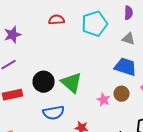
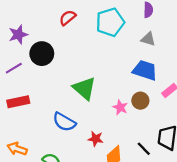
red semicircle: (56, 20) -> (68, 18), turned -35
black circle: (44, 82) -> (42, 54), moved
blue semicircle: (54, 113) -> (64, 122), turned 40

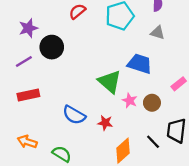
blue trapezoid: (145, 70) -> (140, 64), moved
green triangle: (84, 88) -> (110, 82), moved
brown circle: (140, 101) -> (152, 103), moved
red star: (96, 139) -> (105, 123), moved

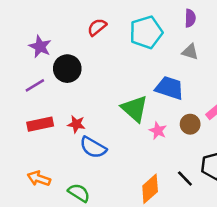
purple star: (28, 28) -> (40, 47), turned -30
brown circle: (152, 103) -> (190, 124), moved
red star: (105, 123) -> (76, 124), moved

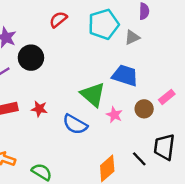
gray triangle: (190, 52) -> (132, 37), moved, turned -42
blue semicircle: (93, 147) -> (75, 124), moved

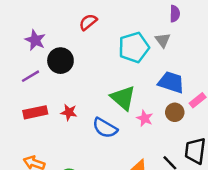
cyan pentagon: (104, 24) -> (134, 47), moved
gray triangle: (132, 37) -> (163, 40), turned -42
blue trapezoid: (125, 75) -> (171, 82), moved

